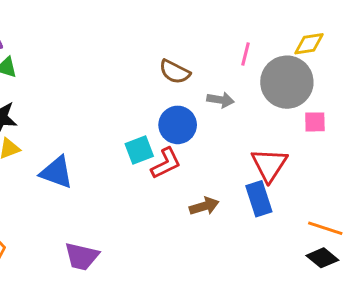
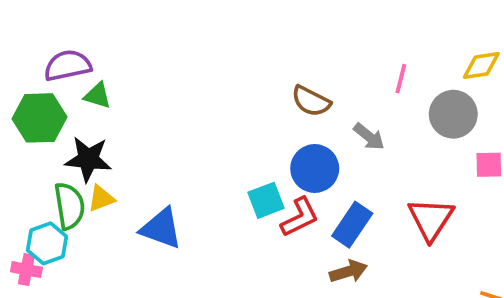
gray circle: (287, 82) -> (453, 114), size x0.7
gray arrow: (220, 100) -> (369, 137), turned 30
blue rectangle: (259, 199) -> (352, 225), moved, turned 52

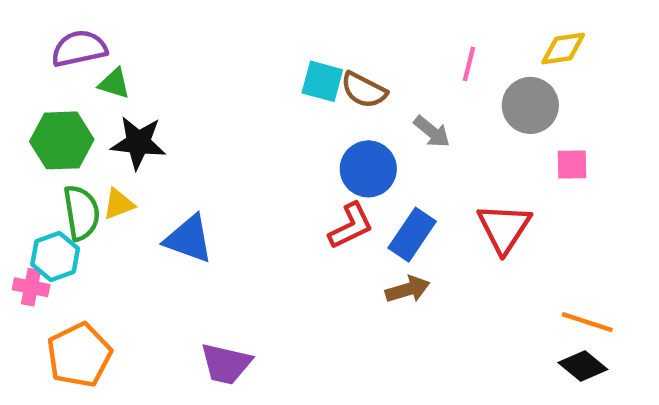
green hexagon: (40, 118) -> (62, 140), moved
black star: (88, 159) -> (138, 143), moved
cyan square: (266, 200) -> (322, 81), moved, turned 36

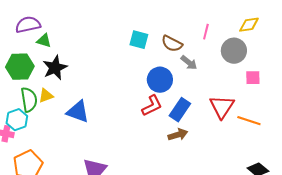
brown semicircle: (364, 90) -> (172, 44), moved
black star: (138, 143) -> (55, 68), turned -30
orange line: (587, 322) -> (249, 121), moved

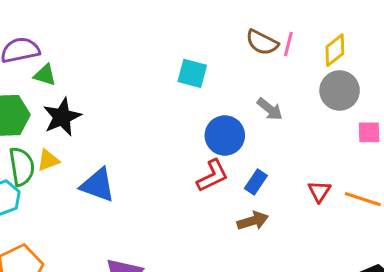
yellow diamond: (249, 25) -> (335, 50), moved, turned -30
pink line: (206, 32) -> (288, 44), moved
brown semicircle: (172, 44) -> (262, 42), moved
red triangle: (222, 107) -> (319, 191), moved, size x0.6
blue rectangle: (180, 110) -> (256, 182), size x0.7

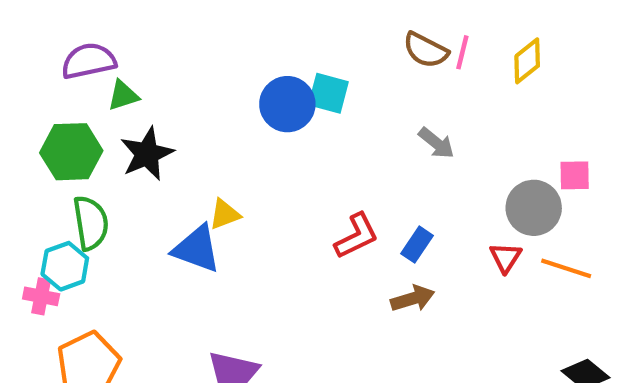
green triangle: (45, 75) -> (123, 95), turned -35
gray circle: (340, 91) -> (534, 208), moved
blue circle: (225, 135) -> (287, 104), moved
yellow triangle: (48, 160) -> (225, 214), moved

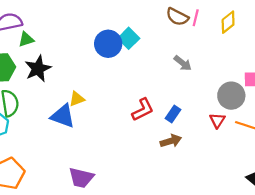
cyan square: (328, 93) -> (129, 38), turned 30

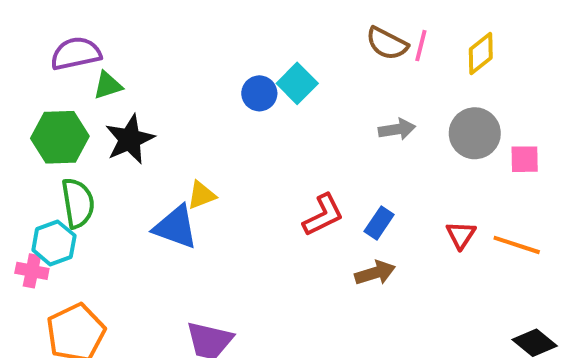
blue circle: (108, 44) -> (259, 93), size x0.7
gray arrow: (183, 63) -> (397, 129), turned -48
gray circle: (231, 96) -> (475, 133), moved

